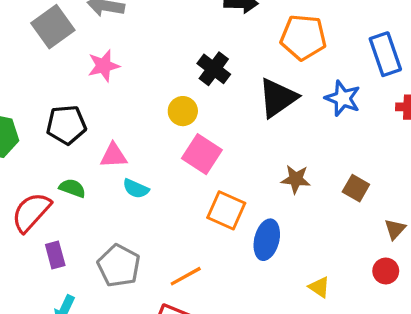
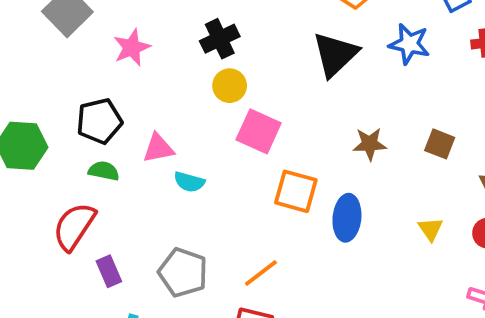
black cross: (214, 69) -> (220, 39), moved, turned 36
green semicircle: (72, 188) -> (104, 171), moved
yellow triangle: (319, 287) -> (431, 229), moved, turned 30

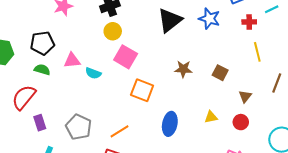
cyan semicircle: (189, 182) -> (93, 73), moved
blue ellipse: (347, 218) -> (170, 124), moved
yellow triangle: (431, 229) -> (211, 117), turned 48

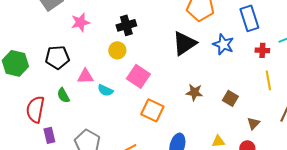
yellow circle: (113, 31) -> (117, 50), moved
green semicircle: (42, 70) -> (63, 95), moved, turned -140
red semicircle: (24, 97) -> (35, 109), turned -32

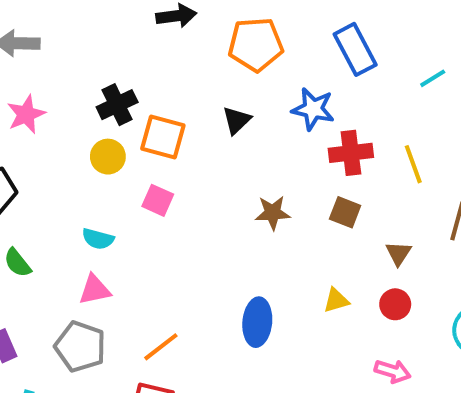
black triangle: (184, 43) -> (237, 120), size x0.6
red cross: (262, 50) -> (351, 153), moved, size x1.5
pink triangle: (85, 76) -> (95, 290), moved
pink square: (138, 76) -> (158, 200), size x0.7
orange square: (152, 110) -> (163, 137), moved

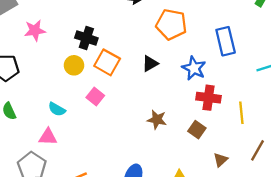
black cross: (117, 105) -> (86, 38), turned 30

